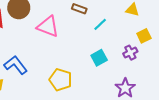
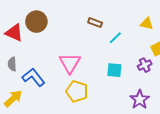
pink triangle: (48, 26) -> (70, 63), moved, turned 40
cyan square: (99, 58) -> (114, 70), turned 35

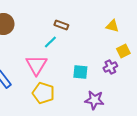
cyan line: (115, 38) -> (50, 42), moved
purple star: (140, 99) -> (94, 100), moved, turned -30

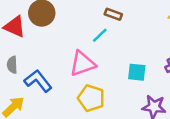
pink triangle: (36, 65) -> (82, 64), turned 40

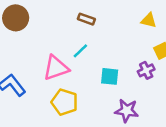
cyan line: (100, 35) -> (80, 51), moved

